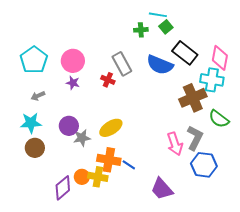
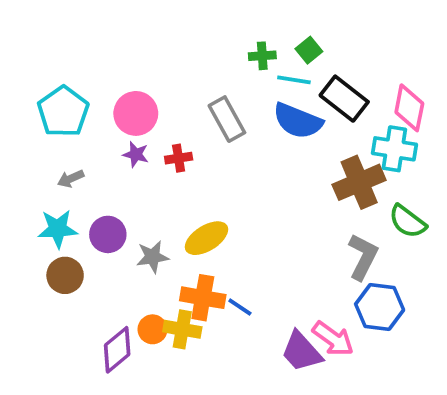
cyan line: (158, 15) -> (294, 80), moved
red cross: (108, 80) -> (179, 158), moved, turned -32
purple circle: (69, 126) -> (108, 234), moved
pink arrow: (175, 144) -> (333, 339), moved, turned -35

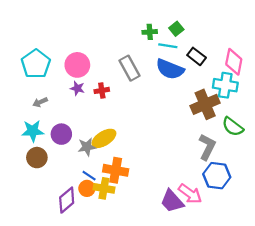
black rectangle: (344, 99) -> (197, 56), size x0.7
yellow ellipse: (206, 238) -> (104, 138), moved
blue line: (240, 307) -> (89, 176), moved

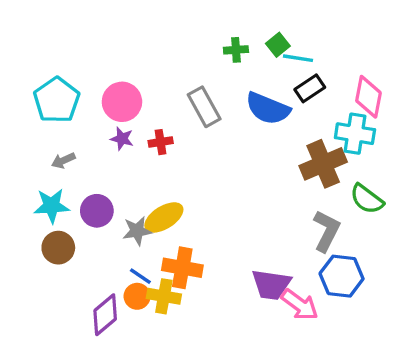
cyan line: (168, 46) -> (298, 58), moved
black rectangle: (197, 56) -> (310, 88), turned -72
purple trapezoid: (172, 201) -> (271, 285), moved, turned -40

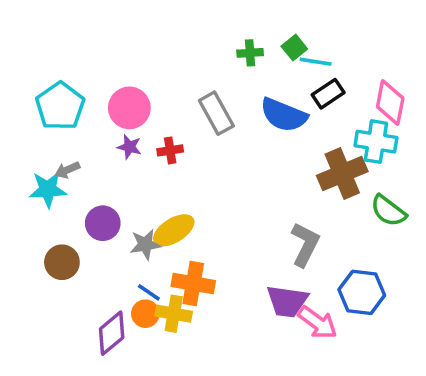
cyan star: (52, 206) -> (48, 189), moved
gray L-shape: (326, 231) -> (305, 244), moved

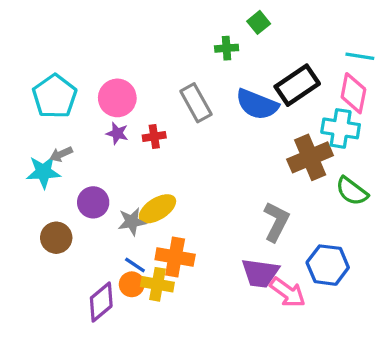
green square: (294, 48) -> (259, 22), moved
cyan line: (316, 62) -> (360, 56), moved
black rectangle: (328, 94) -> (297, 85), size x1.5

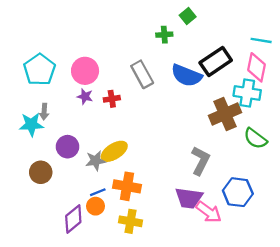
gray arrow: (61, 154) -> (44, 112), turned -63
blue line: (135, 265) -> (98, 192), turned -56
yellow cross: (157, 284) -> (131, 221), moved

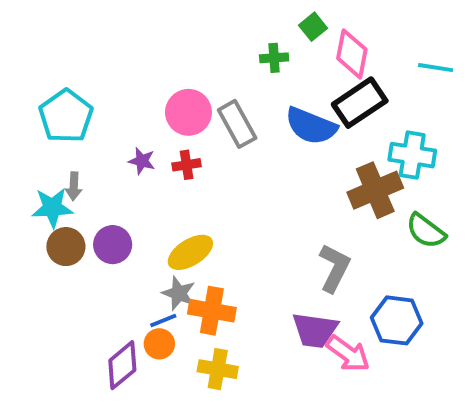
pink diamond: (257, 67) -> (352, 54), moved
pink circle: (85, 71) -> (188, 112), moved
gray star: (96, 161) -> (179, 293), moved, turned 30
brown circle: (41, 172) -> (66, 247), moved

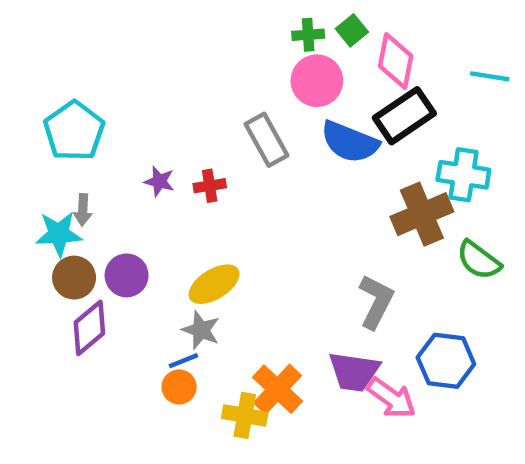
green cross: (274, 58) -> (308, 35), moved
pink circle: (188, 112) -> (317, 81), moved
orange cross: (212, 311) -> (278, 389), moved, turned 33
purple diamond: (122, 365) -> (89, 328), moved

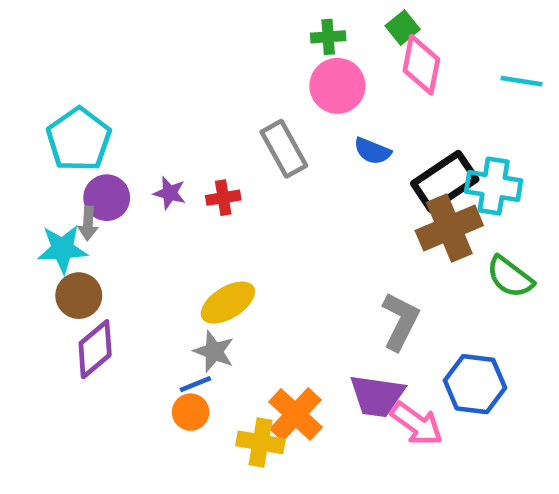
green square: (352, 30) -> (403, 28), moved
black rectangle: (404, 116) -> (445, 181), moved
blue semicircle: (350, 142) -> (372, 151), size x0.6
purple circle: (127, 275) -> (107, 198), moved

